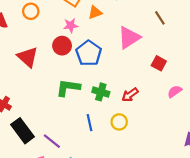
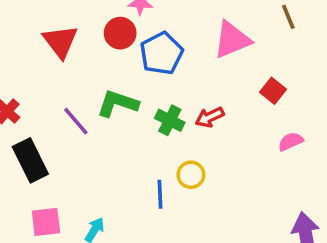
red arrow: (130, 95) -> (210, 117), moved
blue line: (90, 123) -> (160, 194), moved
purple line: (52, 141) -> (76, 121), moved

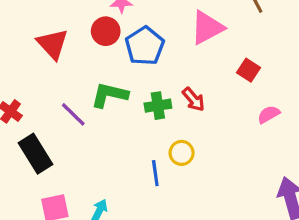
red arrow: (210, 117) -> (193, 99), turned -100
green cross: (170, 120) -> (158, 106), turned -30

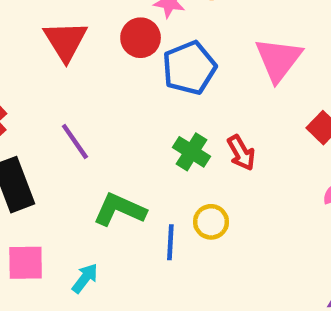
pink triangle: (207, 28) -> (278, 59), turned -36
green L-shape: (109, 95) -> (120, 210), moved
green cross: (158, 106) -> (191, 152), turned 30

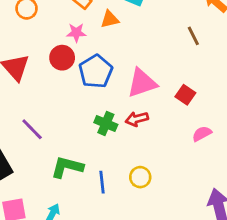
pink triangle: (278, 59) -> (142, 83), moved, turned 44
red arrow: (241, 153) -> (137, 119), turned 115
yellow circle: (211, 222) -> (140, 177), moved

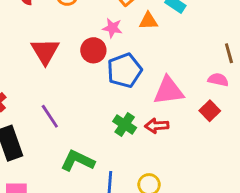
pink semicircle: (202, 134) -> (218, 80), moved, turned 30

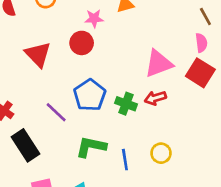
blue pentagon: (124, 70) -> (90, 95), moved
pink semicircle: (218, 80) -> (201, 43), turned 84
red square: (210, 111) -> (200, 73), size x1.5

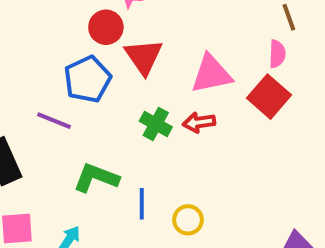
red triangle: (38, 54) -> (144, 57), moved
blue pentagon: (90, 95) -> (88, 79), moved
purple line: (56, 112) -> (54, 121), turned -30
yellow circle: (161, 153) -> (188, 220), moved

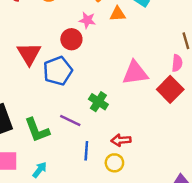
red triangle: (144, 57) -> (29, 54), moved
purple line: (54, 121) -> (70, 120), moved
red arrow: (199, 122) -> (121, 140), moved
green L-shape: (96, 178) -> (37, 130), moved, turned -136

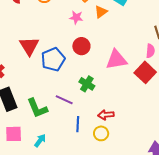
orange triangle: (118, 14) -> (101, 12), turned -32
red circle: (71, 39) -> (81, 46), moved

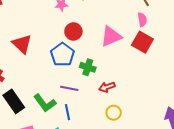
blue pentagon: (53, 59) -> (62, 55), moved
red arrow: (106, 115) -> (107, 87), moved
blue line: (78, 124) -> (68, 112), moved

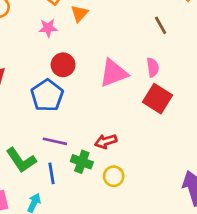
pink semicircle: (142, 20) -> (153, 67), moved
red square: (142, 42) -> (158, 99), moved
green cross: (88, 67) -> (82, 162), moved

